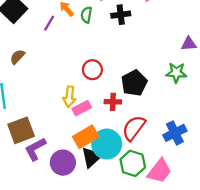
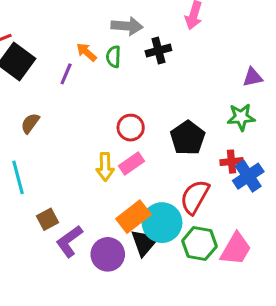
red cross: (113, 102) -> (232, 162), moved
pink rectangle: (82, 108) -> (131, 164), moved
brown square: (21, 130) -> (47, 219), size x0.6
blue cross: (175, 133) -> (248, 176), moved

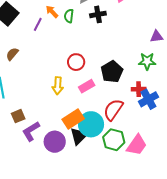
pink rectangle: (131, 164) -> (87, 86), moved

